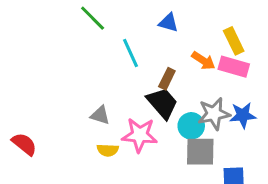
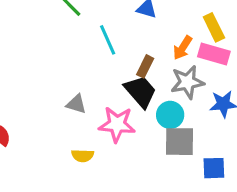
orange arrow: (203, 61) -> (183, 48), turned 90
gray star: (214, 114) -> (187, 82), moved
yellow semicircle: (108, 150) -> (83, 156), moved

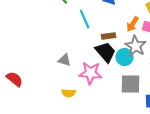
brown rectangle: (145, 66) -> (109, 36), turned 56
gray star: (187, 82) -> (136, 46), turned -30
cyan circle: (170, 115) -> (125, 57), moved

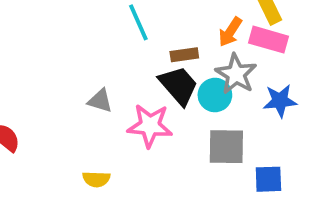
yellow semicircle: (69, 93) -> (96, 179), moved

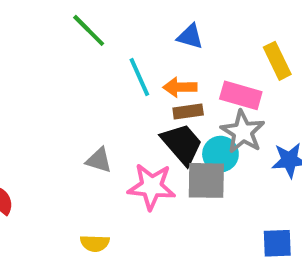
orange arrow: (230, 32) -> (180, 87), moved, turned 56
pink rectangle: (268, 40) -> (241, 95), moved
gray square: (226, 147) -> (206, 180), moved

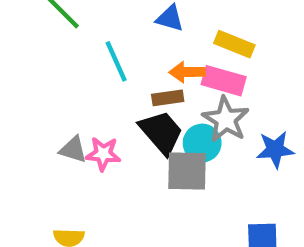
yellow rectangle: (277, 61) -> (234, 44), moved, turned -42
orange arrow: (180, 87) -> (187, 72), moved
pink star: (152, 187) -> (103, 154), moved, size x0.7

